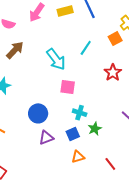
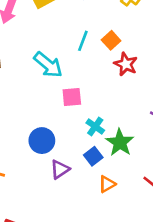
orange square: (115, 39) -> (111, 40), moved
cyan cross: (80, 113) -> (95, 127), turned 32
green star: (95, 129) -> (120, 143), size x1.5

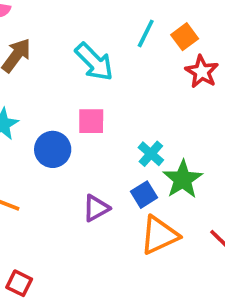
pink square: (72, 97) -> (91, 121), moved
blue circle: (42, 141) -> (53, 149), moved
orange triangle: (107, 184) -> (159, 235), size x1.6

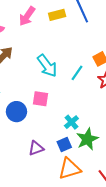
cyan line: (146, 33) -> (77, 73), moved

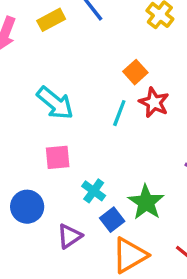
cyan line: (77, 73) -> (119, 113), moved
blue circle: (16, 112) -> (27, 207), moved
cyan cross: (71, 122) -> (94, 191), moved

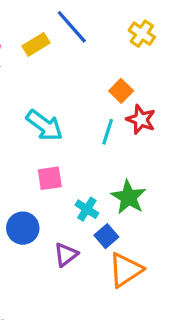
green star: (146, 202) -> (129, 197), moved

